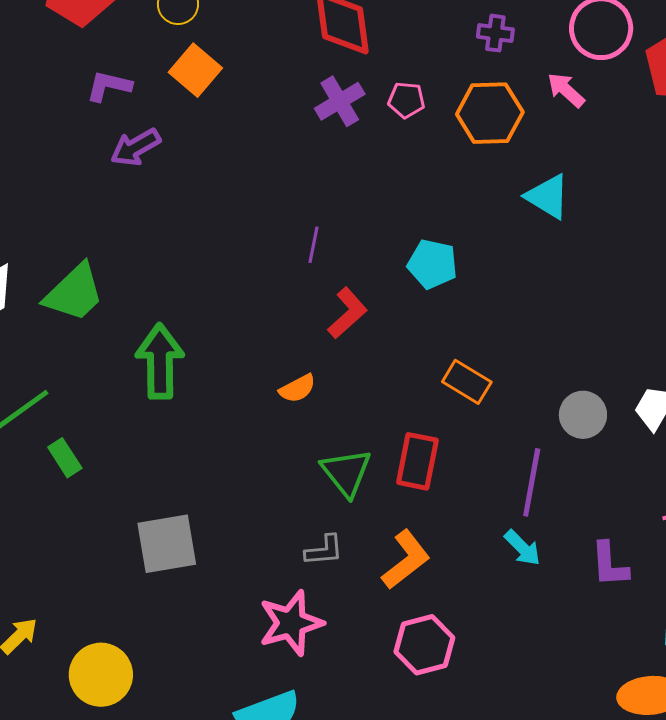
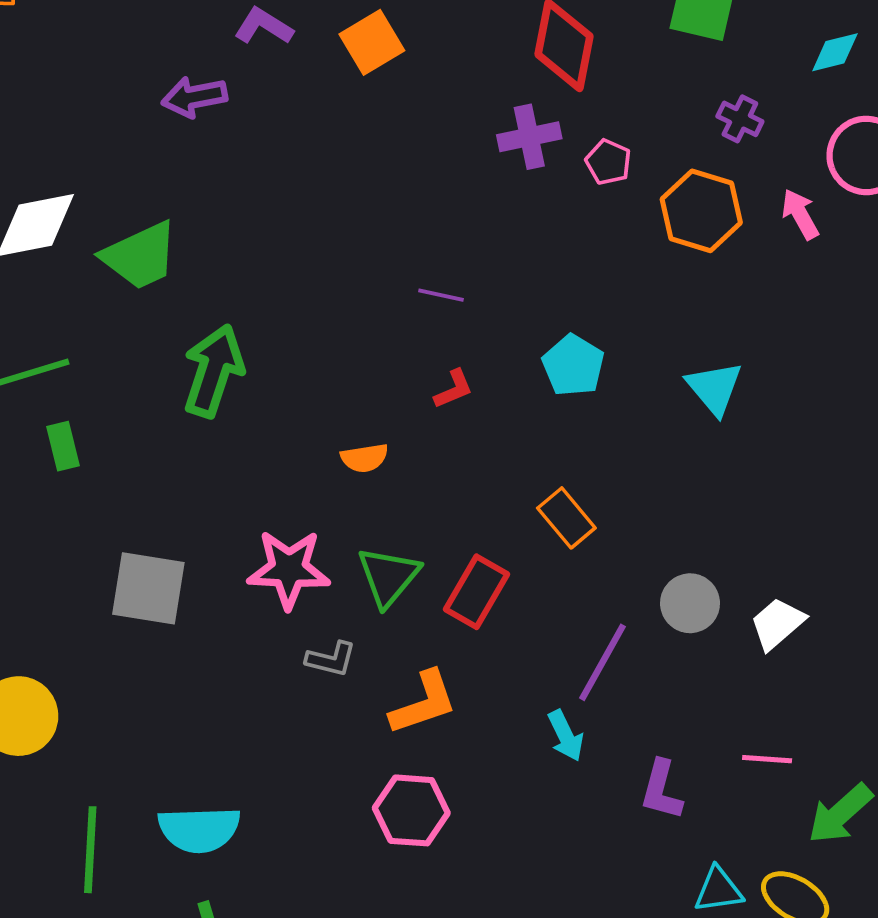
purple arrow: (136, 147) -> (194, 97), moved
cyan triangle: (548, 197) -> (714, 388), moved
purple line: (313, 245) -> (441, 295), turned 72
red L-shape: (347, 313) -> (454, 389), size x0.7
pink star: (291, 623) -> (289, 569), moved

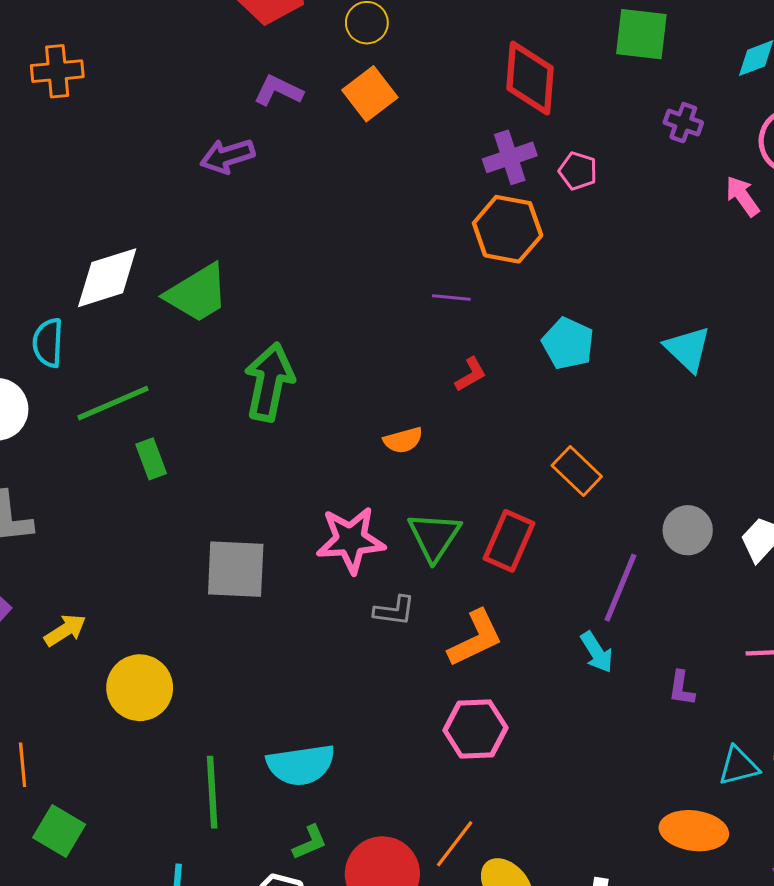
orange hexagon: (701, 211) -> (508, 229), moved
purple L-shape: (661, 790) -> (682, 688), size x0.7

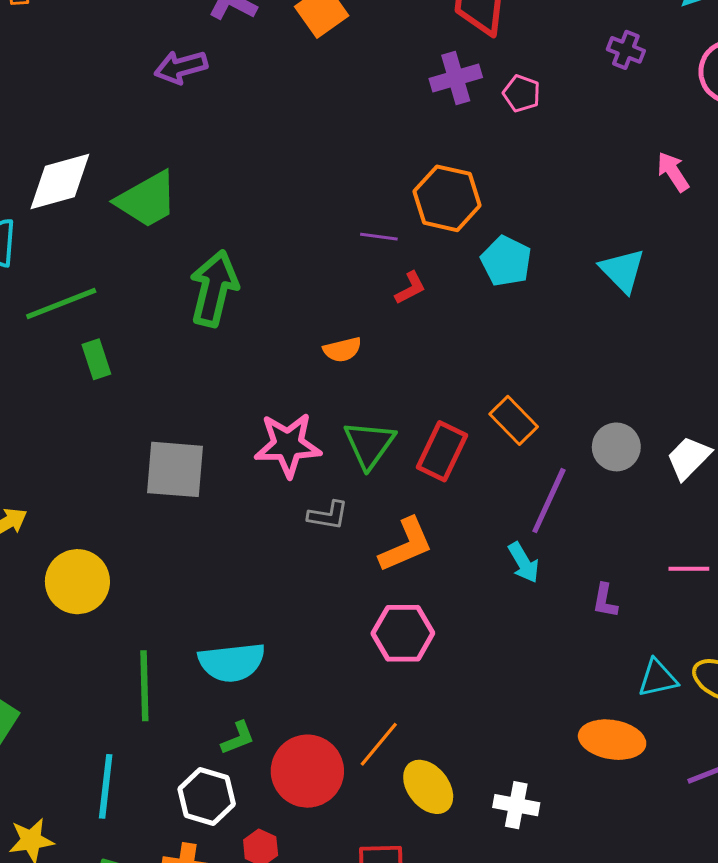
pink arrow: (742, 196) -> (673, 172), moved
orange hexagon: (508, 229) -> (447, 198), moved
purple line: (451, 298) -> (379, 237), moved
orange rectangle: (577, 471) -> (514, 420), moved

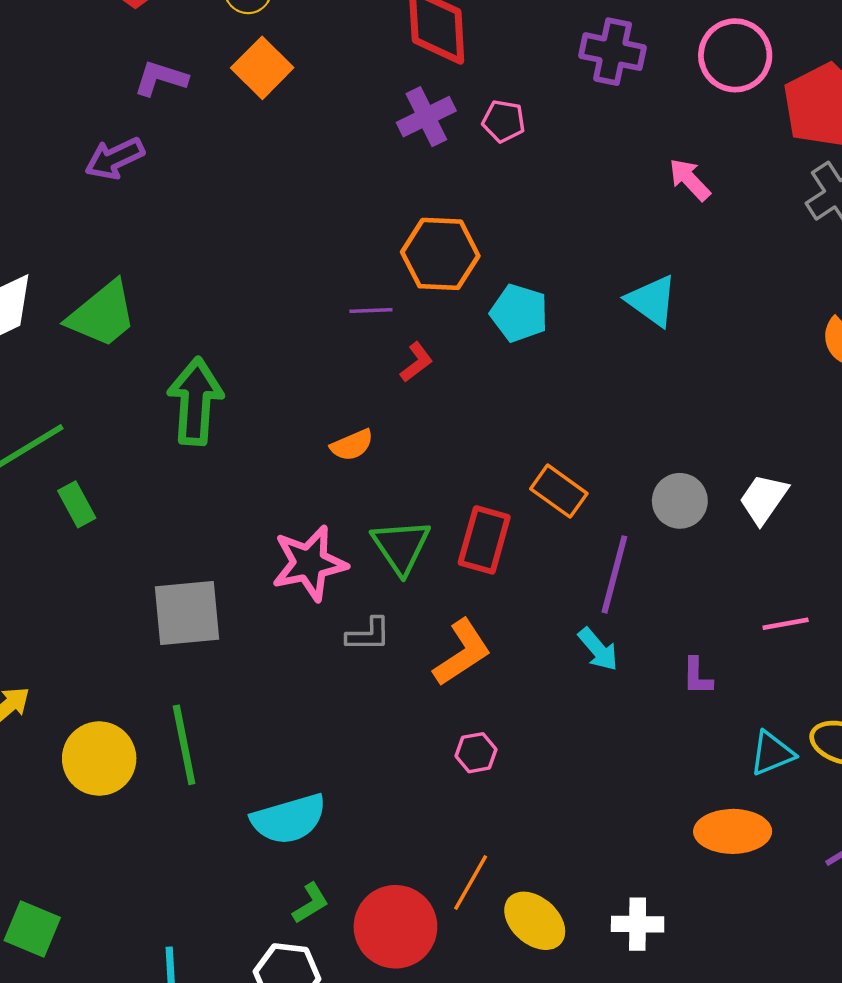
purple cross: (626, 50) -> (613, 52), size x1.5
pink hexagon: (403, 633) -> (476, 753), size x0.6
green line: (144, 686) -> (184, 745), moved

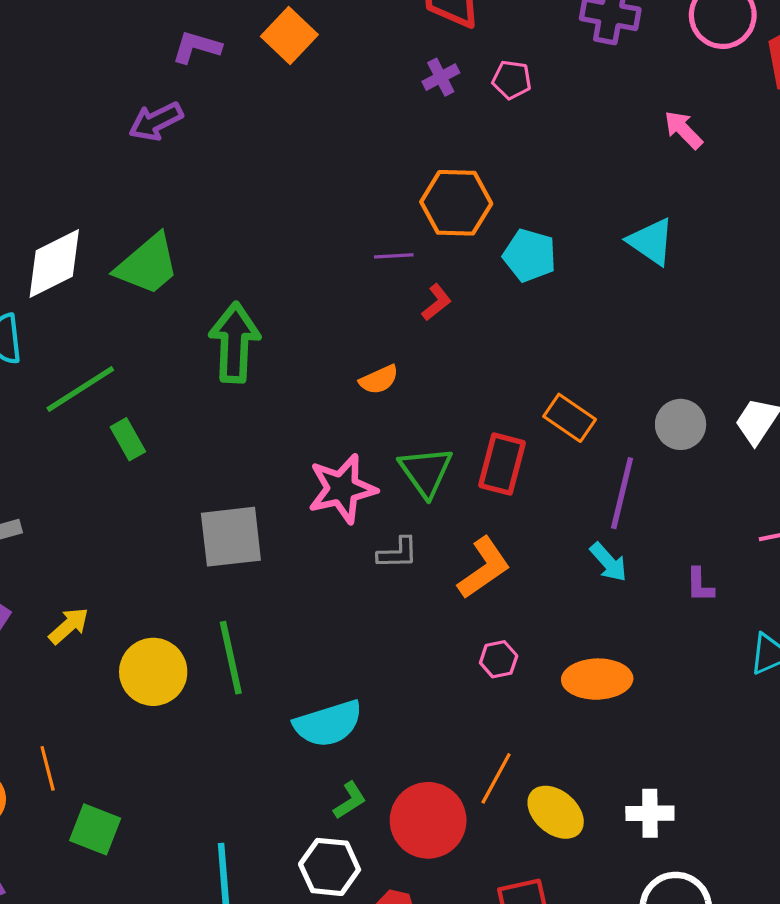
purple cross: (426, 117) -> (441, 77), size x0.7
orange ellipse: (733, 831) -> (597, 679), moved

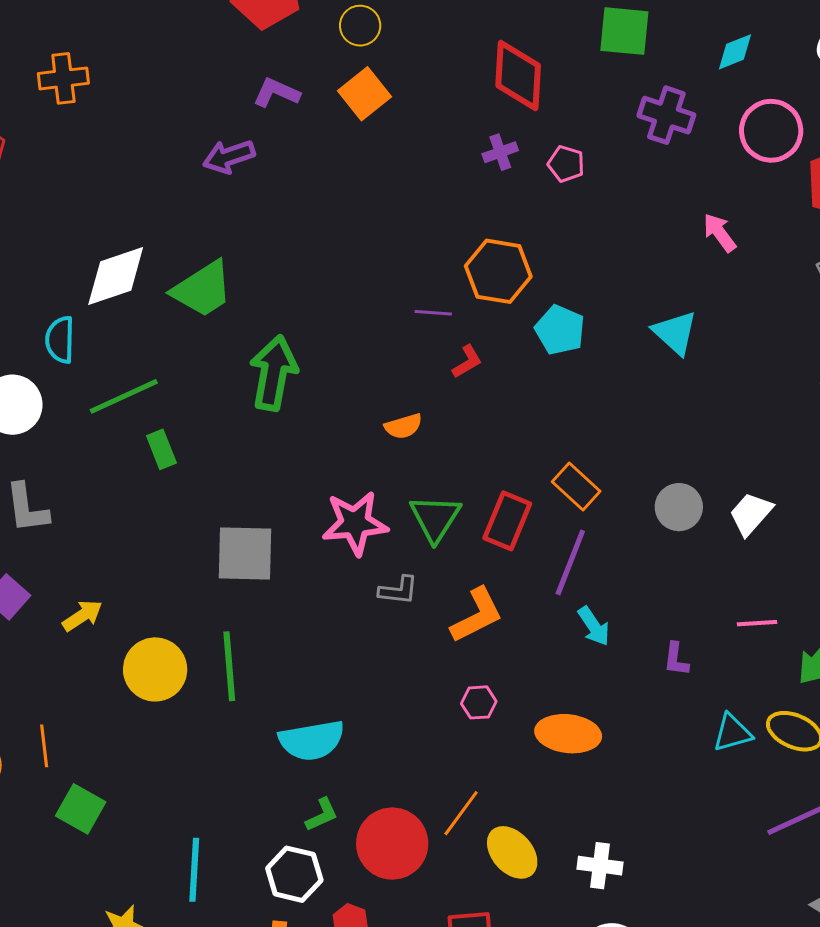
purple line: (622, 493) -> (570, 562), moved

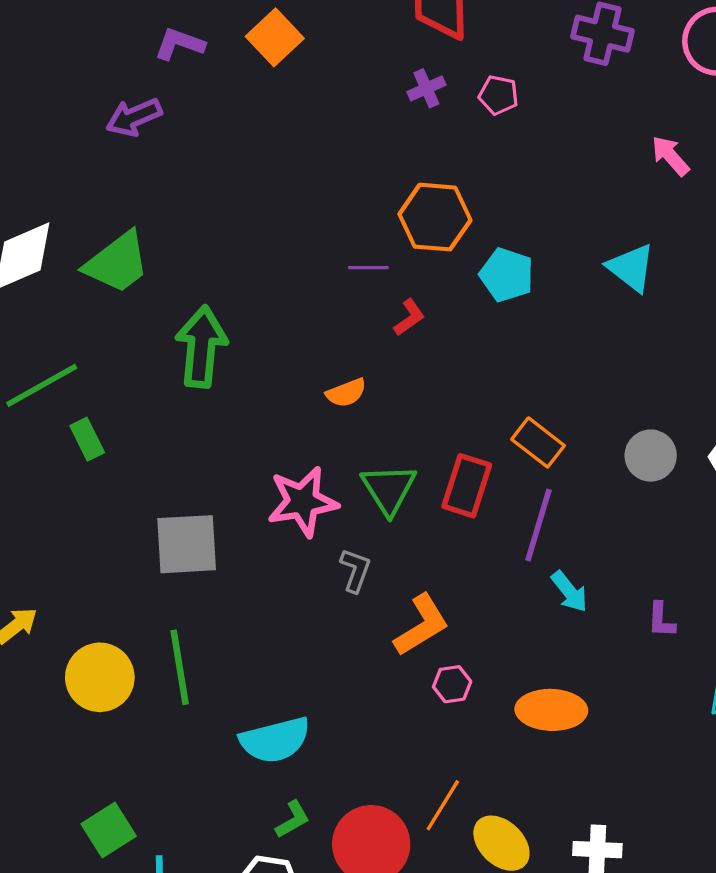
gray L-shape: (398, 590) -> (355, 570), turned -72
orange L-shape: (477, 615) -> (422, 625), moved
green square: (81, 809) -> (109, 830), moved, turned 33

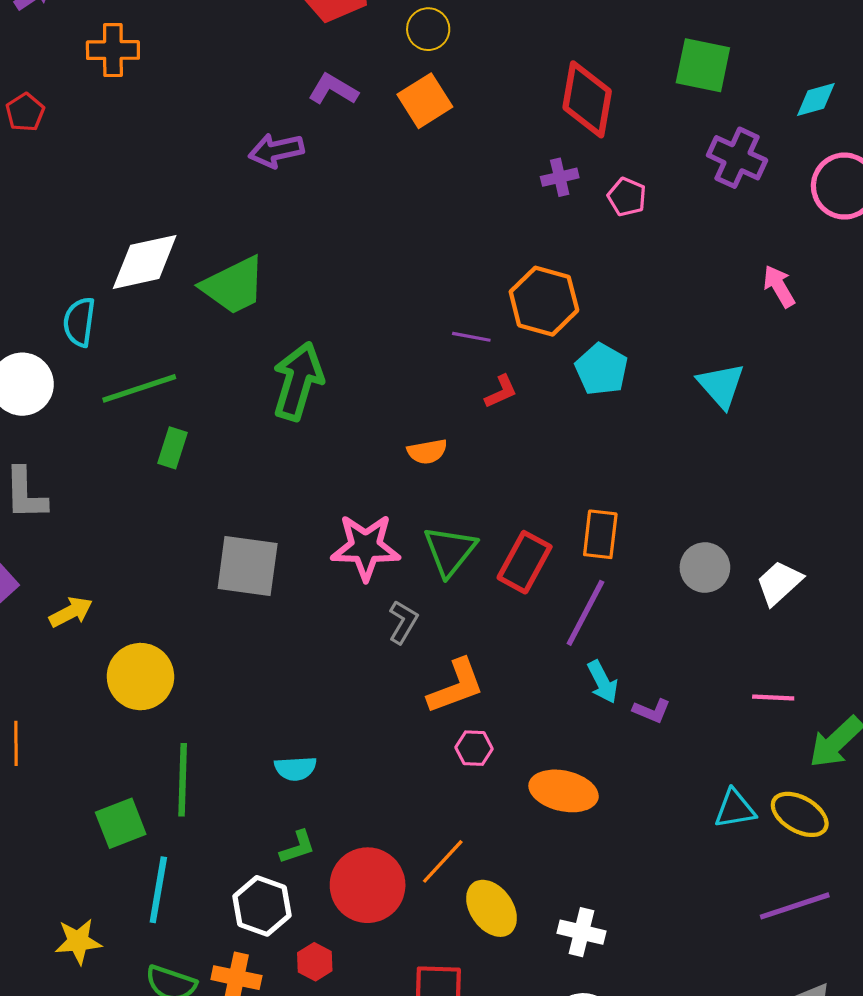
green rectangle: (87, 439) -> (172, 448), turned 33
orange rectangle: (538, 442) -> (600, 534), turned 48
purple L-shape: (661, 620) -> (652, 711), moved, turned -81
green line: (180, 667) -> (183, 780), moved
cyan semicircle: (275, 740) -> (295, 768), size x0.6

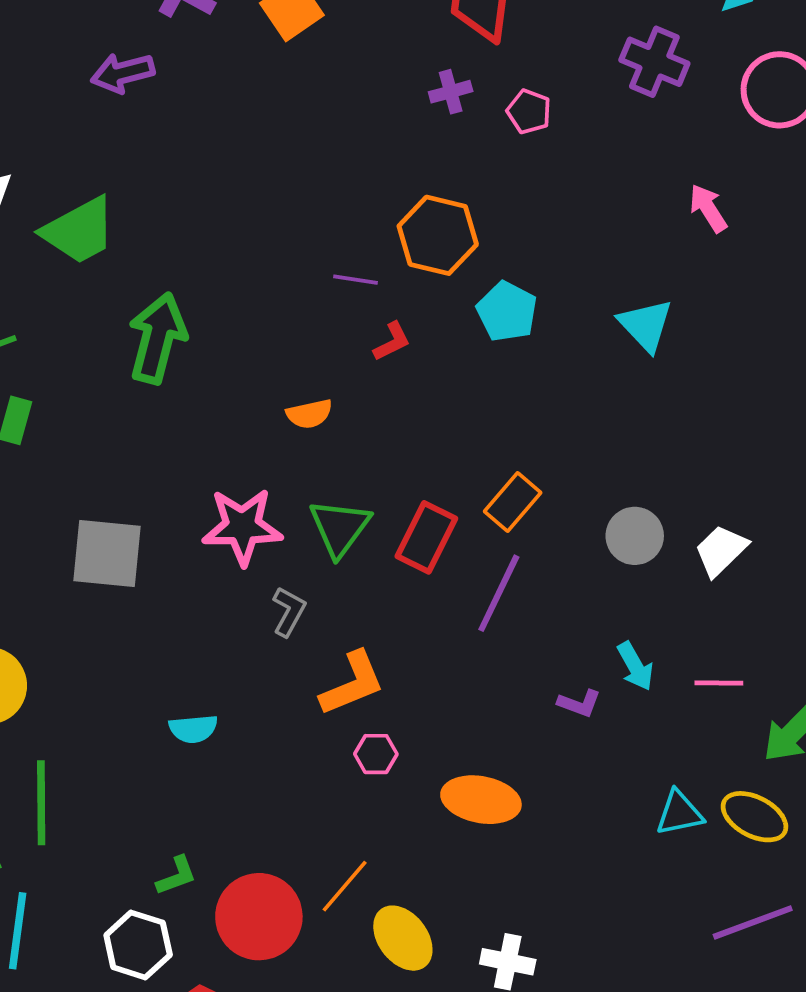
orange rectangle: (600, 534) -> (513, 502), turned 36
cyan arrow: (603, 682) -> (635, 666), moved
cyan semicircle: (295, 768) -> (193, 729), moved

